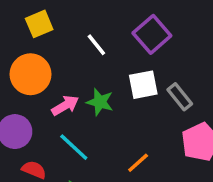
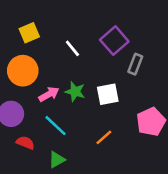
white square: (143, 85) -> (108, 94), moved
gray rectangle: (180, 97) -> (135, 64), moved, turned 60

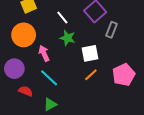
green star: (75, 92) -> (67, 38), moved
pink arrow: (49, 94) -> (44, 53), turned -84
orange line: (104, 137) -> (91, 75), moved

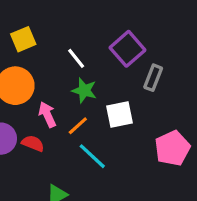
orange line: (91, 75) -> (78, 126), moved
cyan line: (49, 78) -> (92, 156), moved
red semicircle: (26, 91) -> (33, 143), moved

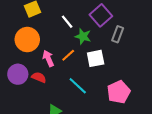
green star: (84, 90) -> (83, 36), moved
orange line: (78, 126) -> (68, 55), moved
pink pentagon: (172, 148) -> (119, 92), moved

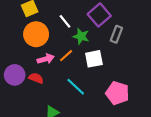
orange circle: (27, 40) -> (36, 34), moved
pink arrow: (48, 58) -> (46, 59), turned 98
pink pentagon: (119, 92) -> (117, 93), turned -30

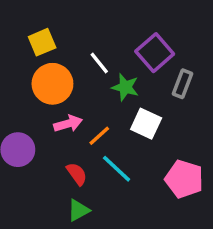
orange line: (66, 56) -> (99, 136), moved
white square: (94, 59) -> (146, 124), turned 36
red semicircle: (36, 78) -> (77, 174), moved, turned 32

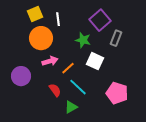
white line: (99, 63) -> (58, 19), moved, turned 32
green triangle: (78, 210) -> (71, 107), moved

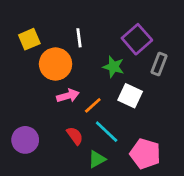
yellow square: (35, 14) -> (29, 39), moved
purple circle: (21, 76) -> (25, 140), moved
pink pentagon: (117, 93) -> (145, 154), moved

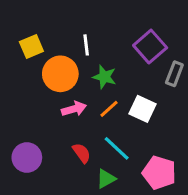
green star: (113, 67) -> (104, 77), moved
orange line: (93, 105) -> (109, 109), moved

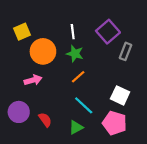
white line: (86, 45) -> (73, 32), moved
pink arrow: (74, 109) -> (33, 80), moved
white square: (142, 109) -> (120, 95), moved
red semicircle: (82, 153) -> (45, 120), moved

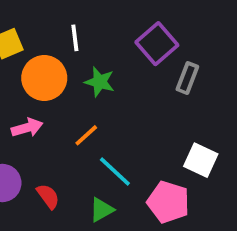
white line: (73, 32) -> (75, 38), moved
orange line: (78, 77) -> (86, 135), moved
white square: (120, 95) -> (201, 160), moved

